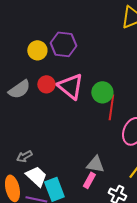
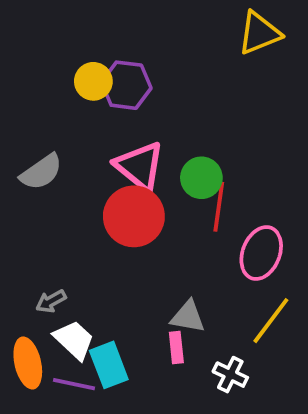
yellow circle: (37, 50) -> (93, 81), moved
red circle: (46, 84) -> (134, 216), moved, size x1.8
pink rectangle: (89, 180) -> (176, 348), turned -35

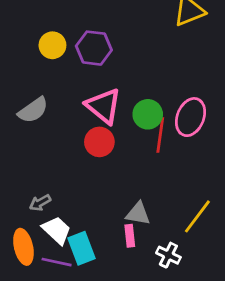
yellow circle: (93, 81) -> (52, 45), moved
red circle: (134, 216) -> (99, 142), size x0.7
pink ellipse: (261, 253) -> (191, 117), moved

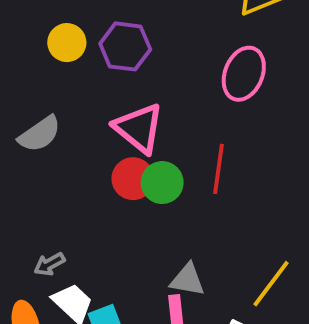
green circle: (148, 114) -> (162, 183), moved
pink ellipse: (191, 117) -> (244, 74), moved

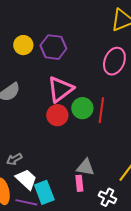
pink triangle: (139, 128) -> (60, 89), turned 44
green circle: (162, 183) -> (82, 108), moved

